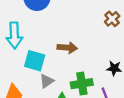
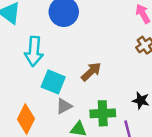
brown arrow: (67, 48) -> (91, 72), turned -54

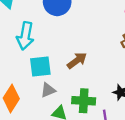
cyan square: (53, 82) -> (40, 66), turned -35

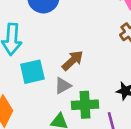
gray triangle: (48, 90) -> (63, 86), moved

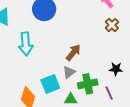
cyan square: (32, 72) -> (50, 84), moved

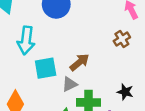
brown cross: (112, 25) -> (122, 39), moved
cyan square: (50, 84) -> (46, 68), moved

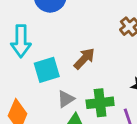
gray triangle: (69, 84) -> (66, 99), moved

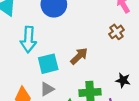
gray triangle: (66, 99) -> (47, 89), moved

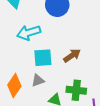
cyan arrow: (28, 39) -> (29, 33), turned 60

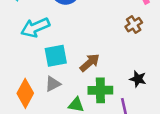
brown arrow: (72, 56) -> (90, 63), moved

